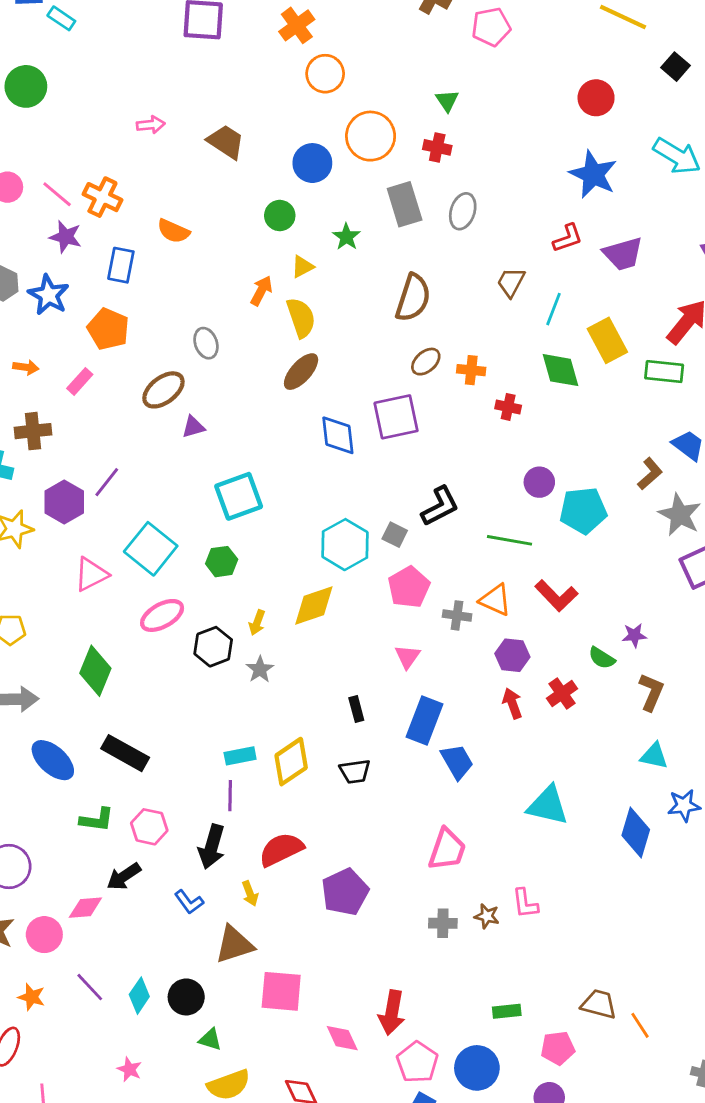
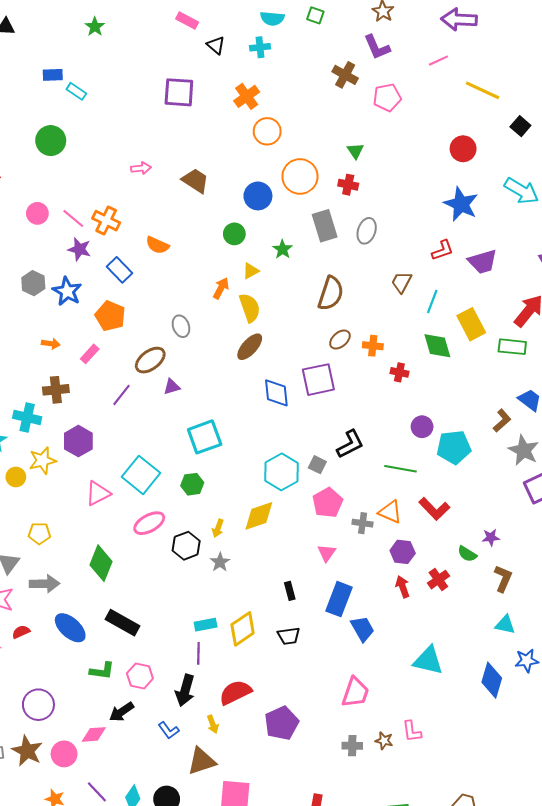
blue rectangle: (121, 265) -> (119, 270), turned -55
purple line: (107, 482) -> (121, 395), moved

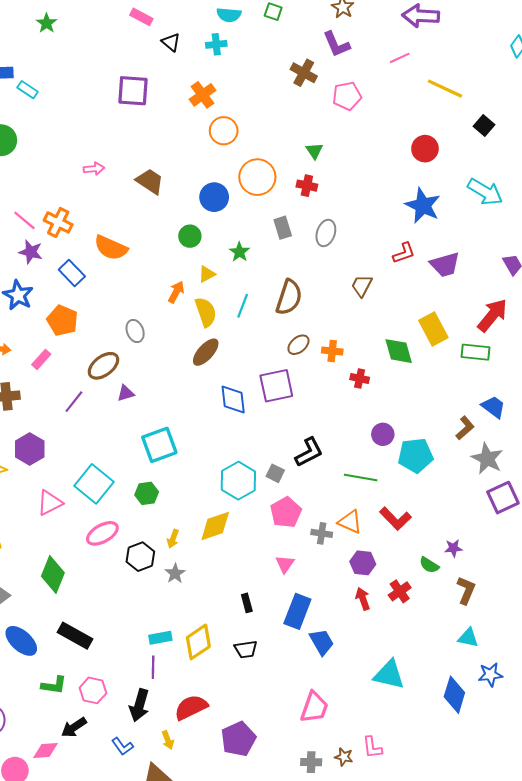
gray rectangle: (325, 226) -> (283, 228), size x0.7
orange semicircle: (157, 245) -> (111, 248), size x1.4
cyan line: (432, 302) -> (243, 306), moved

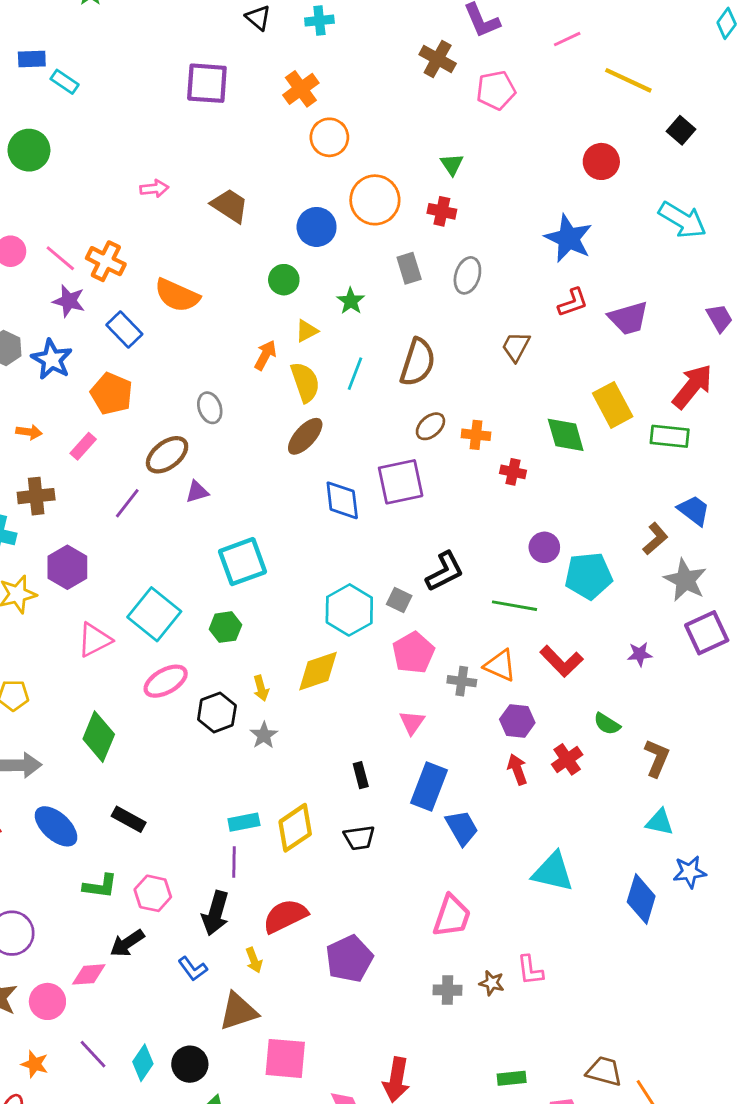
blue star: (423, 206) -> (569, 238), moved
yellow arrow: (173, 539) -> (261, 688), turned -36
purple star: (453, 548) -> (640, 654), moved
black rectangle: (75, 636) -> (129, 819), size x0.7

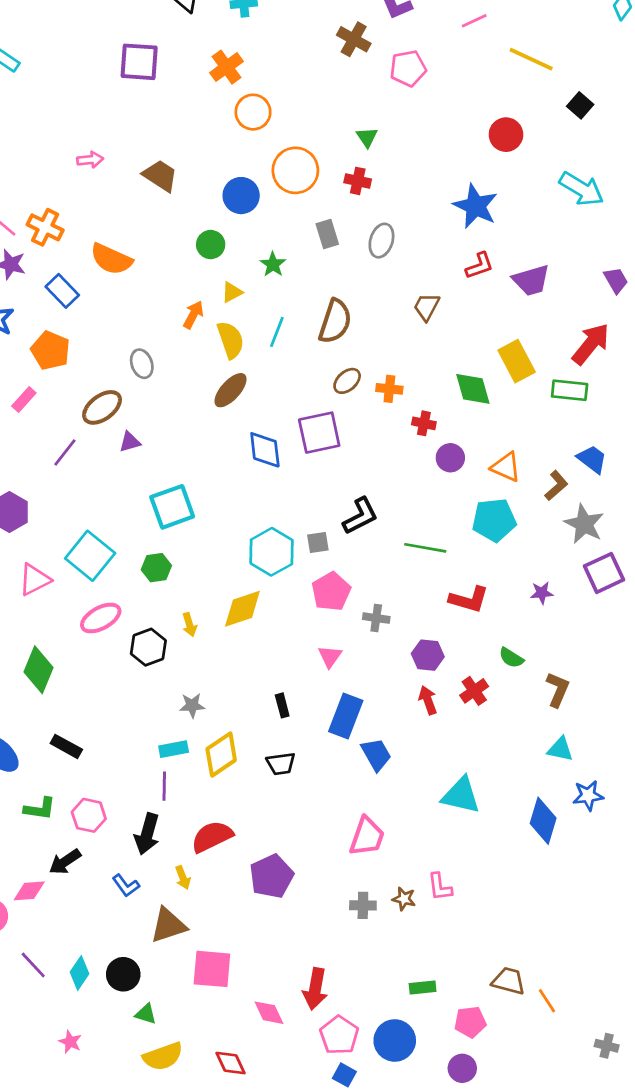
purple circle: (544, 547) -> (450, 458), moved
gray square: (399, 600) -> (318, 543), turned -35
red L-shape: (561, 661) -> (469, 599), turned -30
orange triangle: (500, 665) -> (506, 467), moved
gray star: (264, 735) -> (192, 705), moved, turned 30

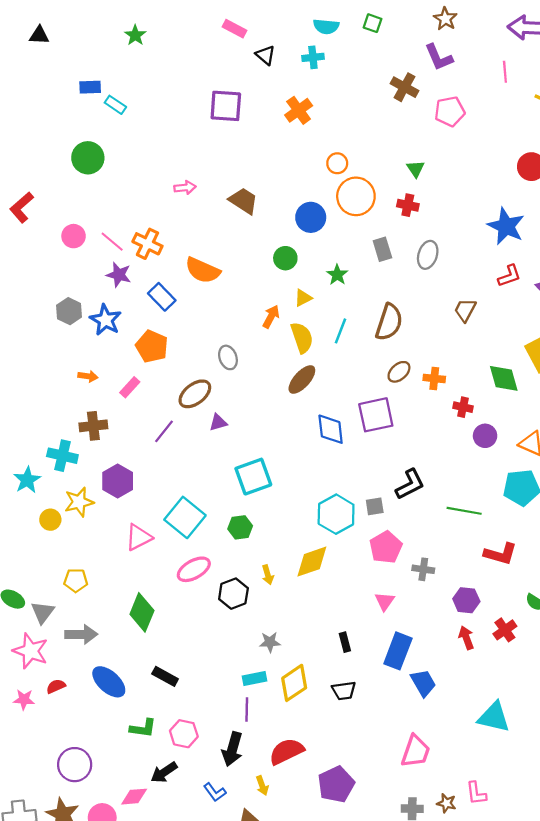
pink line: (474, 21) -> (505, 72), turned -70
orange circle: (253, 112) -> (337, 163), moved, size x0.7

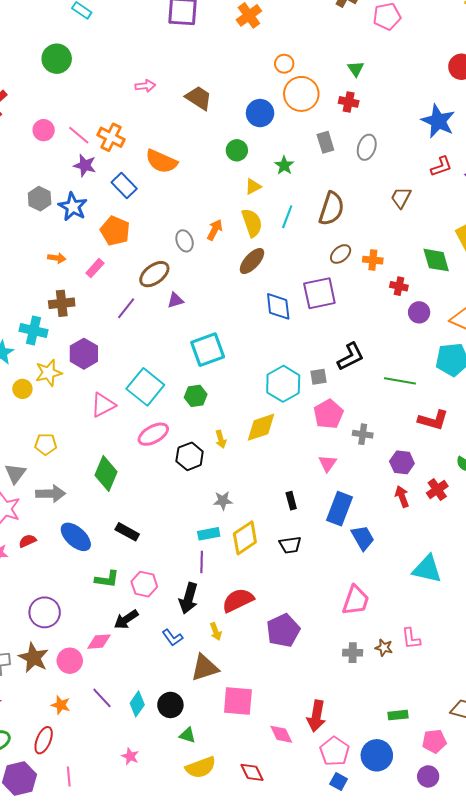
orange arrow: (271, 317) -> (215, 230), moved

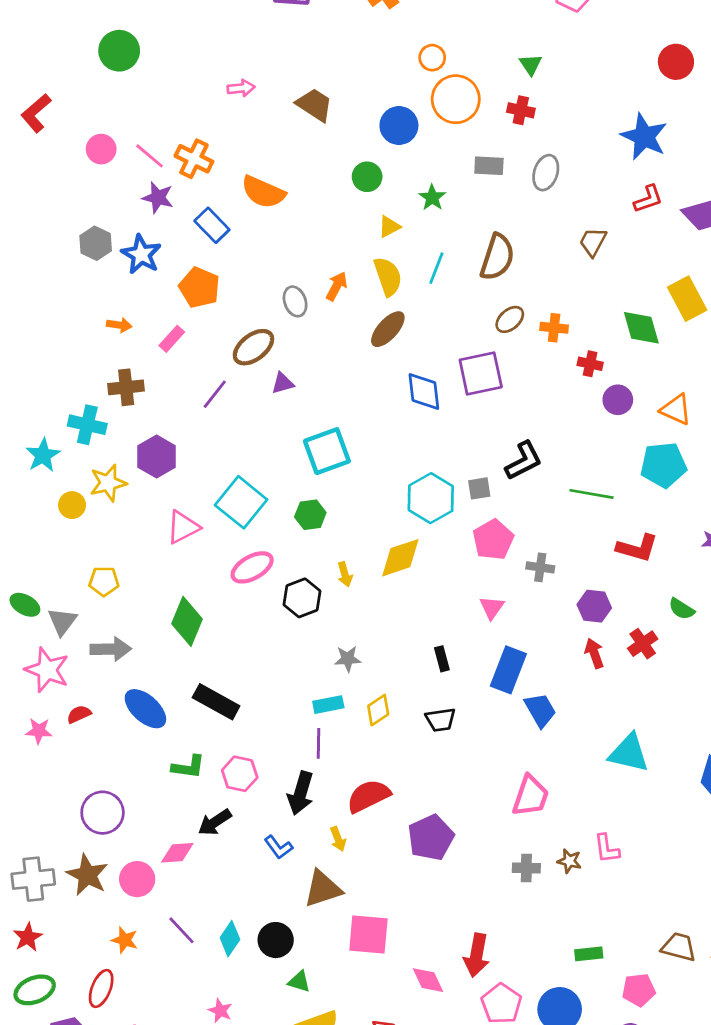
gray rectangle: (325, 142) -> (489, 166), turned -70
black rectangle: (127, 532) -> (216, 702), size x1.4
yellow diamond: (245, 538) -> (378, 710), size x0.7

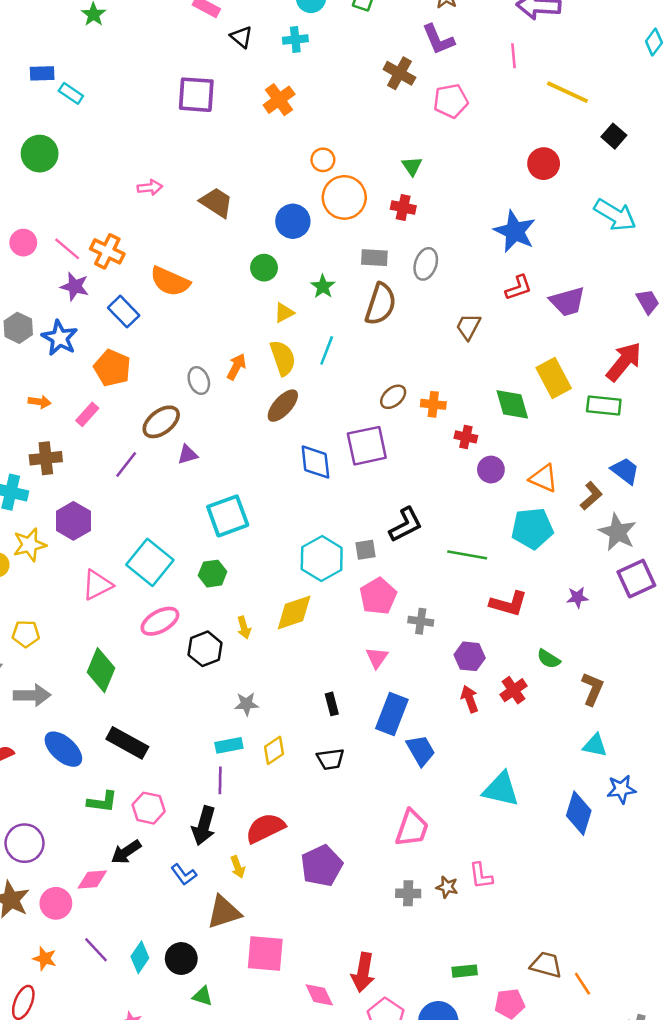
brown semicircle: (497, 257) -> (381, 304), moved

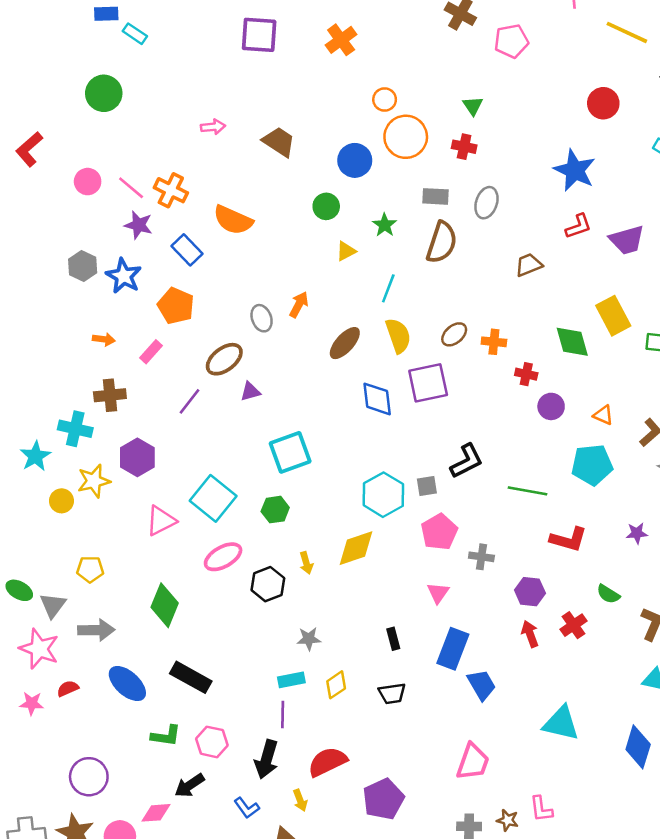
brown trapezoid: (468, 327) -> (529, 265), turned 40
yellow semicircle: (283, 358) -> (398, 336), moved
orange triangle: (544, 478) -> (603, 415), size x0.7

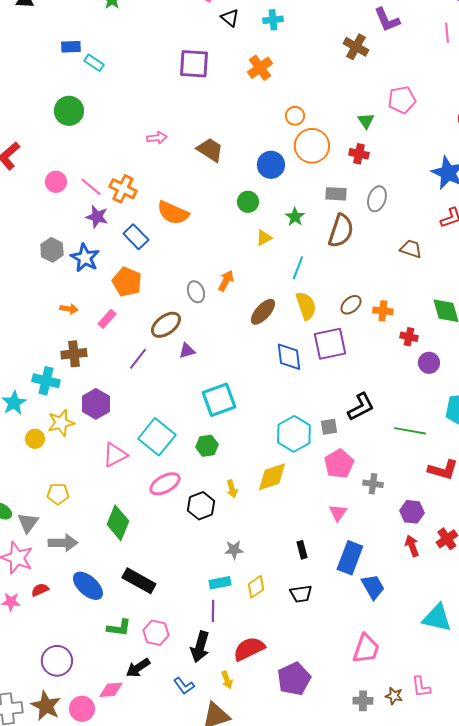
pink pentagon: (511, 41) -> (402, 100), moved
brown trapezoid: (529, 265) -> (411, 249), turned 40

